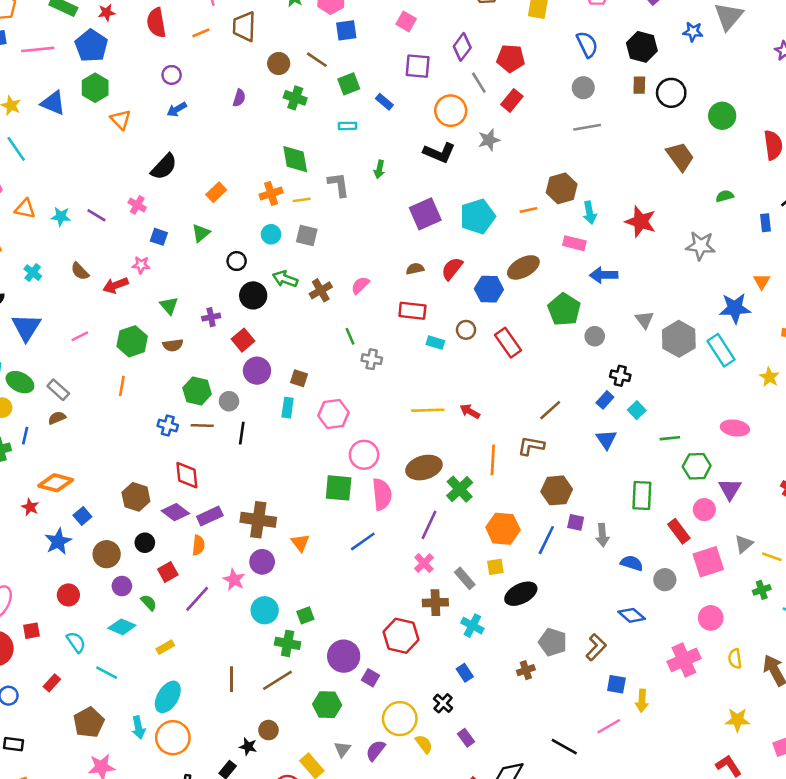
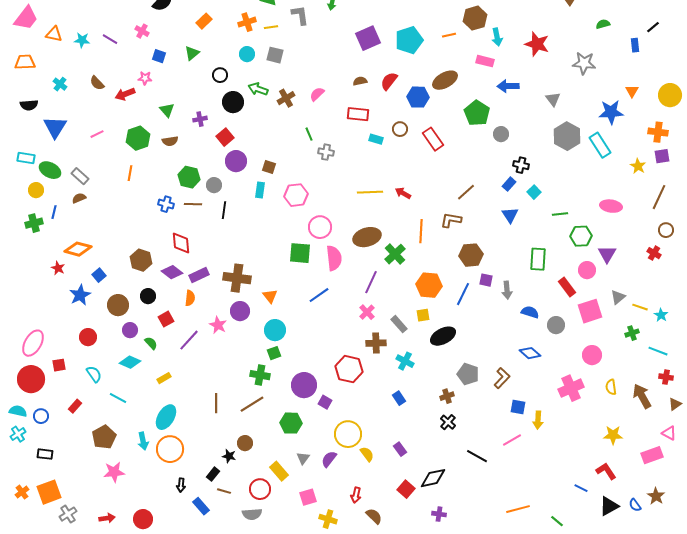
gray triangle: (644, 320) -> (553, 99), moved
cyan circle: (265, 610) -> (275, 330), moved
black cross: (443, 703) -> (448, 422), moved

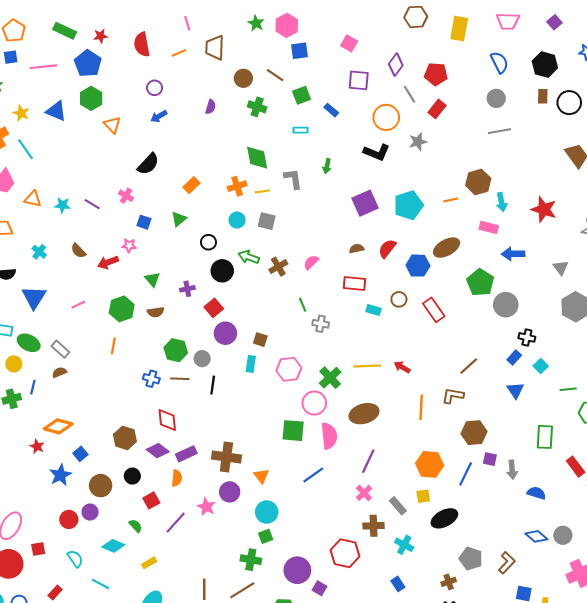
gray circle: (501, 134) -> (506, 305), size x1.5
green cross: (395, 254) -> (330, 378), moved
gray circle: (556, 325) -> (563, 535), moved
purple circle: (130, 330) -> (90, 512), moved

